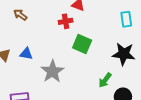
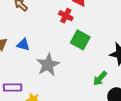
red cross: (66, 21) -> (66, 16), turned 32

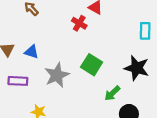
green square: (80, 40) -> (92, 65), moved
purple rectangle: (13, 87) -> (18, 81), moved

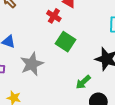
green square: (92, 65) -> (65, 42), moved

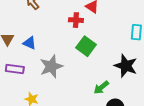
red cross: (54, 16) -> (76, 20), turned -32

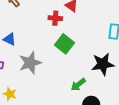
black star: (126, 66) -> (103, 64), turned -30

